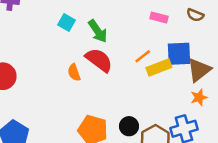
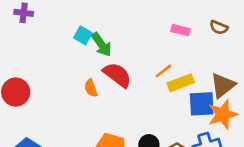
green arrow: (98, 31) -> (101, 45), moved
blue square: (179, 54) -> (202, 104), moved
orange star: (199, 97) -> (223, 114), size x1.6

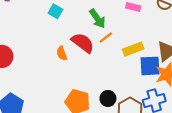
green arrow: (101, 45) -> (97, 19), moved
orange line: (163, 71) -> (106, 38), moved

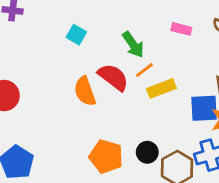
yellow rectangle: (133, 49) -> (161, 88), moved
orange semicircle: (62, 53) -> (85, 91), size x1.5

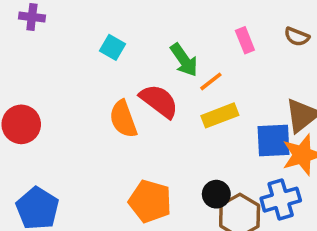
pink rectangle: (181, 29) -> (245, 40), turned 54
orange line: (144, 70) -> (211, 81), moved
black circle: (147, 152) -> (216, 194), moved

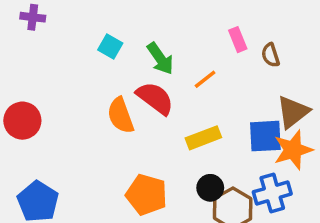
brown semicircle: (297, 37) -> (271, 55), moved, turned 50
green arrow: (184, 60) -> (160, 59), moved
yellow rectangle: (220, 115) -> (203, 138), moved

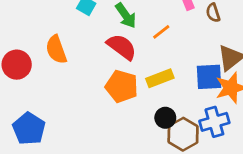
orange semicircle: (121, 115) -> (56, 50), moved
orange pentagon: (146, 195) -> (122, 86), moved

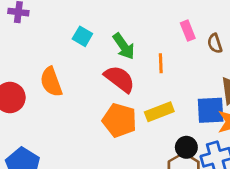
orange line: (161, 32) -> (161, 63), turned -54
black circle: (165, 118) -> (186, 147), moved

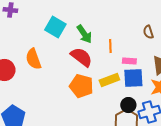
pink rectangle: (188, 31) -> (129, 61), moved, turned -64
cyan square: (82, 36) -> (55, 27), size x1.5
blue square: (211, 110) -> (133, 78), moved

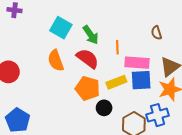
orange semicircle: (33, 59) -> (56, 61), moved
pink rectangle: (129, 61) -> (137, 63), size x1.6
black circle: (128, 105) -> (104, 108), moved

